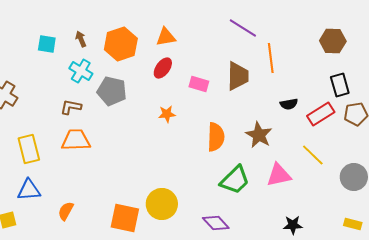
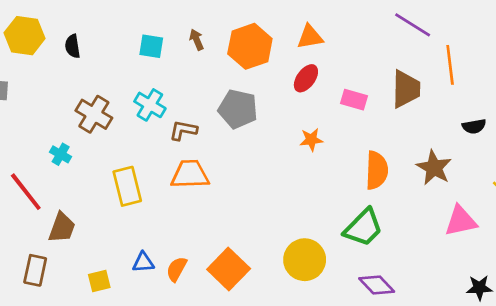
cyan cross: (81, 71) -> (150, 105), moved
green trapezoid: (235, 180) -> (363, 228), moved
blue triangle: (29, 190) -> (143, 262), moved, size x0.7
orange square: (125, 218) -> (229, 269), moved, turned 32

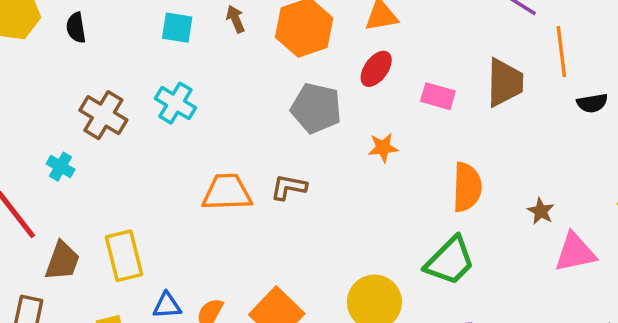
gray pentagon: (238, 109) -> (316, 108), moved
black semicircle: (474, 126) -> (592, 103), moved
brown L-shape: (183, 130) -> (289, 187), moved
brown star: (434, 168) -> (541, 211), moved, size x0.6
yellow rectangle: (127, 186) -> (124, 256), moved

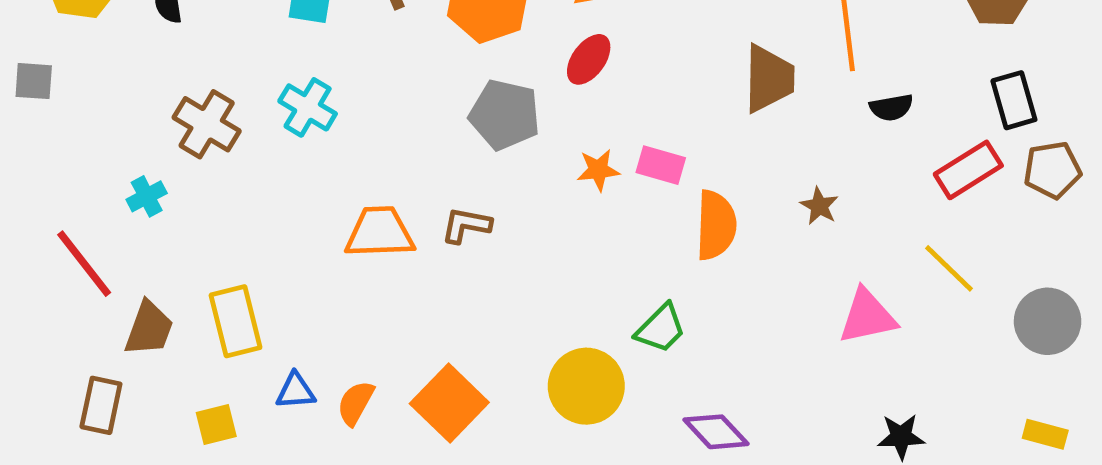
pink rectangle: (438, 96) -> (661, 165), moved
cyan cross: (61, 167) -> (147, 196), turned 32
brown star: (541, 211) -> (819, 206), moved
green trapezoid: (450, 261) -> (661, 328), moved, size x0.7

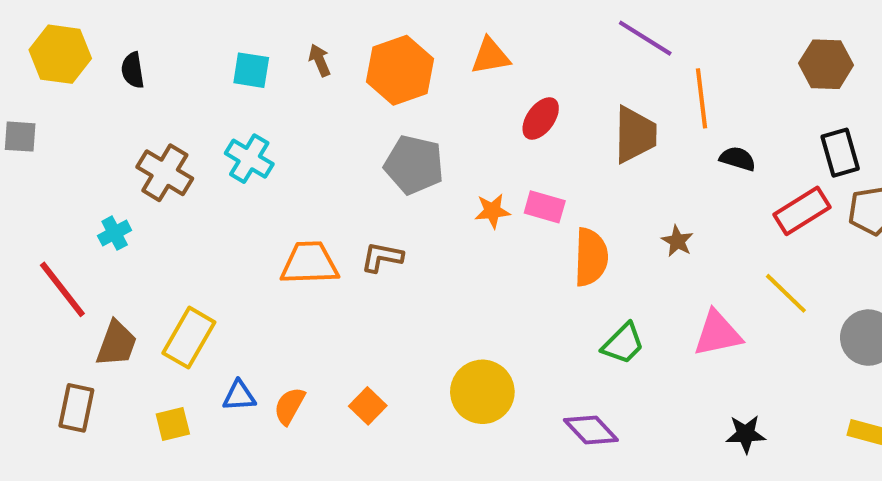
red ellipse: (589, 59) -> (541, 118), moved
black semicircle: (891, 107) -> (738, 159), turned -153
yellow rectangle: (235, 321) -> (189, 338), turned 44
green trapezoid: (661, 328) -> (623, 344), moved
orange square: (449, 403) -> (368, 406), size x0.6

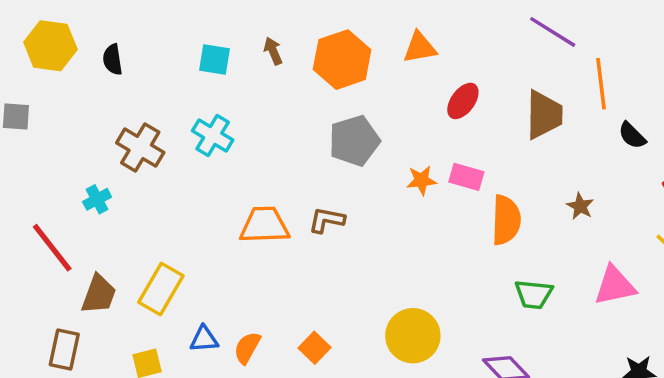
black semicircle: (738, 159) -> (632, 135), turned -152
gray pentagon: (414, 165) -> (354, 141), turned -30
green trapezoid: (623, 344) -> (534, 294), turned 51

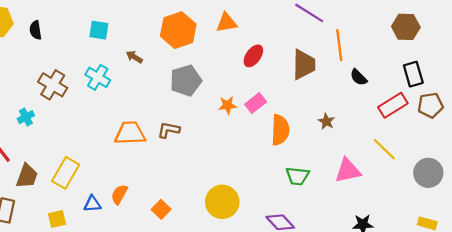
brown arrow: (273, 51) -> (134, 57), moved, turned -35
pink rectangle: (466, 177) -> (256, 103), turned -54
orange semicircle: (247, 348) -> (119, 194), moved

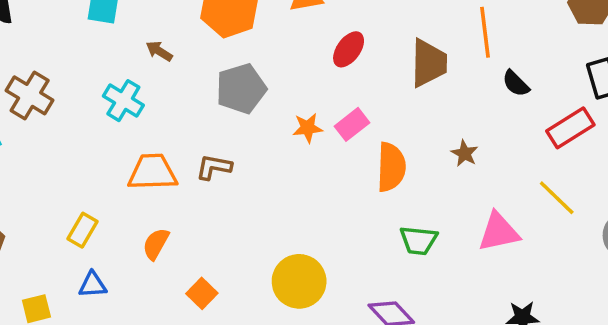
cyan cross: (98, 77) -> (123, 101), moved
yellow rectangle: (66, 173) -> (82, 230), moved, size x0.7
orange semicircle: (119, 194) -> (156, 244), moved

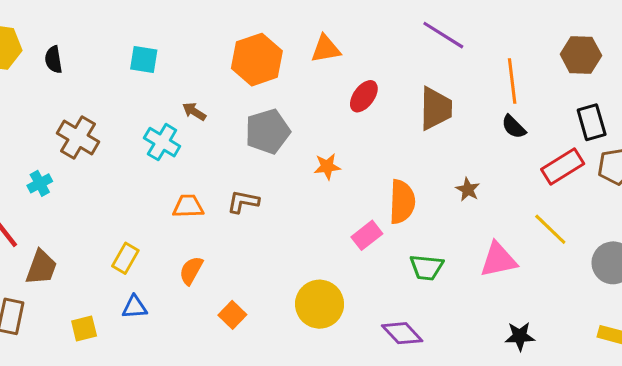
orange line: (485, 32) -> (512, 81), moved
brown arrow: (159, 51) -> (194, 112), moved
pink rectangle: (352, 124) -> (367, 235), moved
orange trapezoid: (152, 172) -> (188, 206), size x0.7

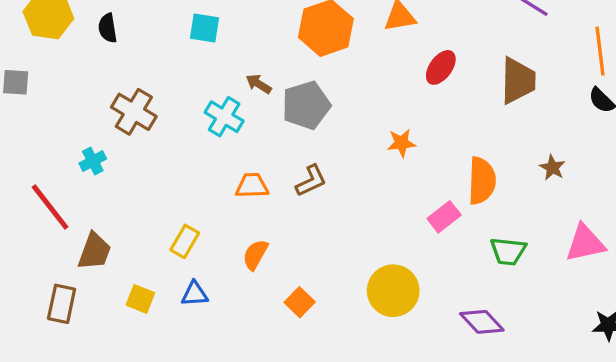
gray pentagon: (268, 131) -> (306, 105), moved
brown L-shape: (243, 202) -> (311, 181), turned 144
yellow square: (84, 329) -> (140, 299), moved, turned 36

